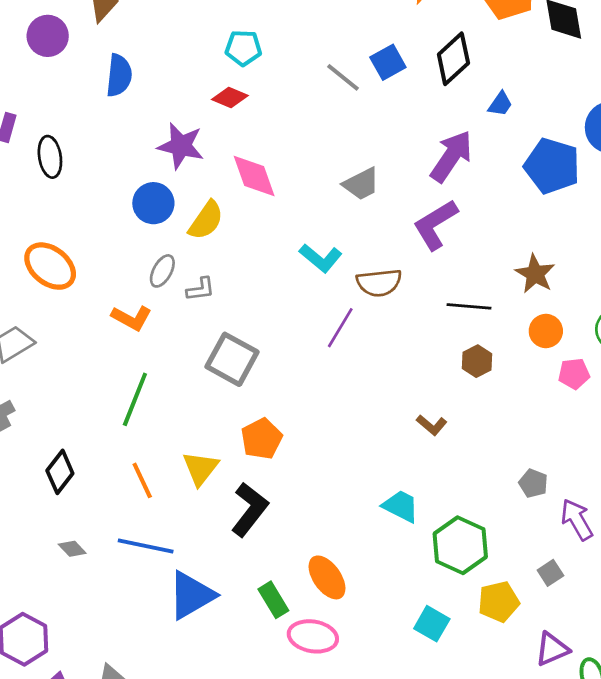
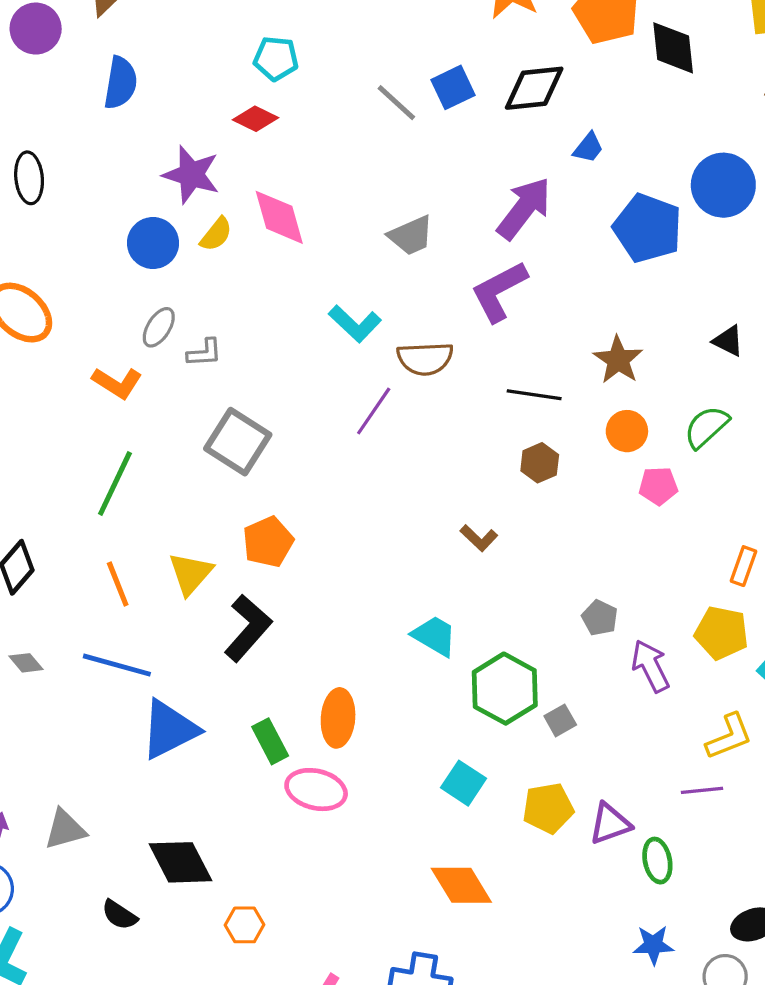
black diamond: (453, 59) -> (534, 88), turned 33
yellow semicircle: (206, 220) -> (216, 234), moved, size x0.7
gray square: (550, 573) -> (560, 720), moved
orange ellipse: (327, 577) -> (338, 718), turned 36
yellow pentagon: (499, 602) -> (548, 808), moved

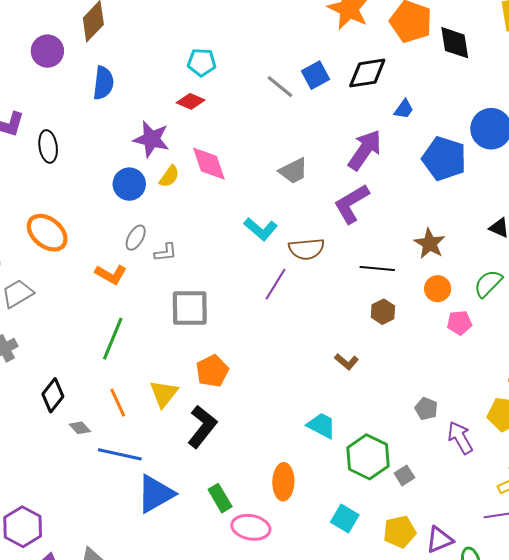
gray square: (238, 442) -> (190, 308), turned -30
gray diamond: (26, 663) -> (80, 428), moved
orange ellipse: (338, 718) -> (283, 482), moved

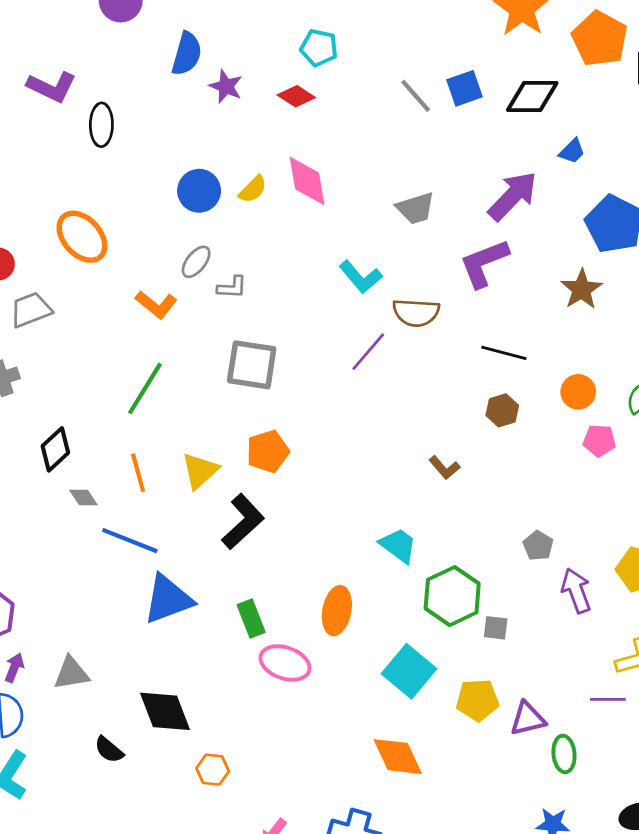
purple star: (151, 139) -> (226, 86), moved, size x0.7
brown star: (430, 244) -> (582, 289), moved
gray square: (404, 475) -> (496, 628), turned 30
cyan square: (345, 518) -> (409, 671), size x1.4

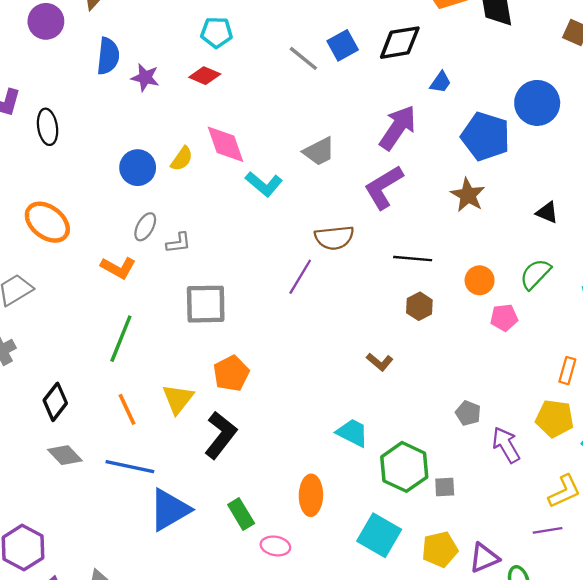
cyan L-shape: (361, 277) -> (264, 184), moved
gray diamond: (83, 497) -> (65, 455), moved, size x1.4
pink ellipse: (285, 663) -> (275, 546), size x0.7

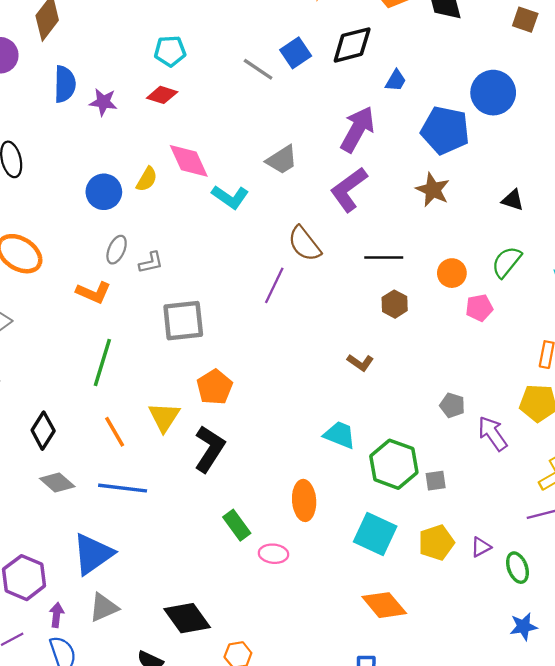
brown semicircle: (334, 238) -> (304, 244), turned 63
blue triangle: (170, 510) -> (93, 554), moved
purple triangle: (484, 558) -> (481, 547), size x0.7

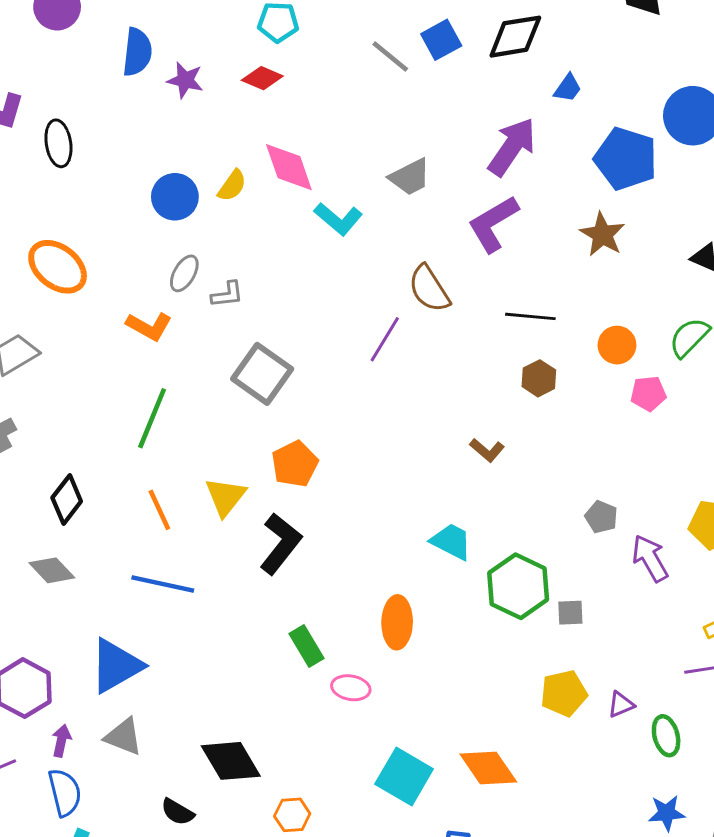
gray square: (183, 321) -> (262, 374), turned 36
gray diamond: (57, 482) -> (52, 570), moved
cyan square: (375, 534) -> (404, 776), moved
gray triangle: (104, 607) -> (124, 737), turned 40

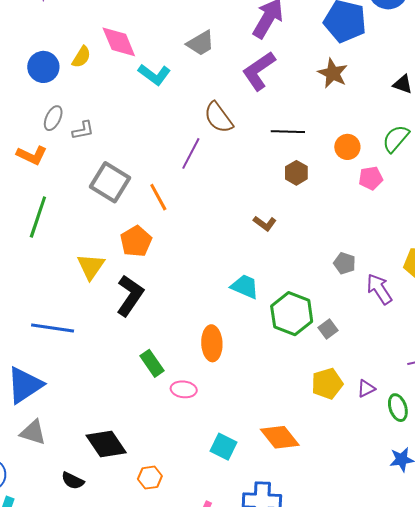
orange line: (159, 510) -> (158, 197), moved
gray square: (570, 613) -> (328, 329), turned -30
cyan square: (404, 776) -> (223, 447), size x0.7

